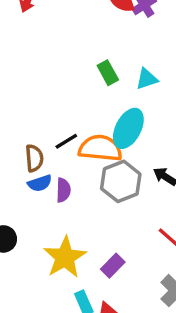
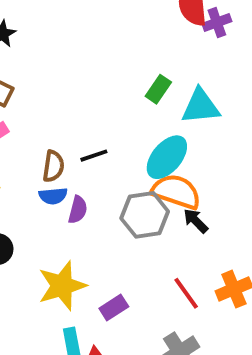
green rectangle: (108, 73) -> (158, 89), turned 50
cyan triangle: (147, 79) -> (201, 106), size x1.5
orange semicircle: (100, 148) -> (176, 192), moved

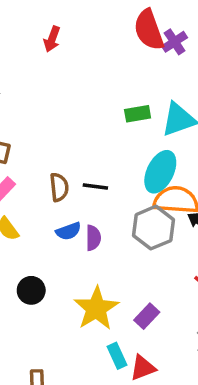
green rectangle: (158, 89) -> (138, 114), turned 60
black line: (94, 156) -> (95, 186), turned 40
brown semicircle: (53, 166) -> (59, 187), moved

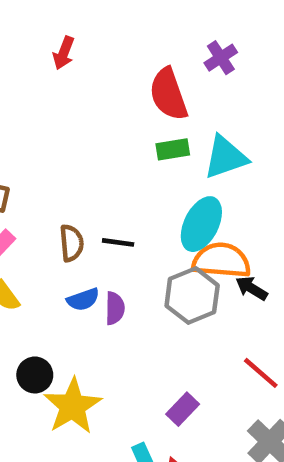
red semicircle: (149, 30) -> (168, 94), moved
yellow star: (96, 308) -> (73, 406), moved

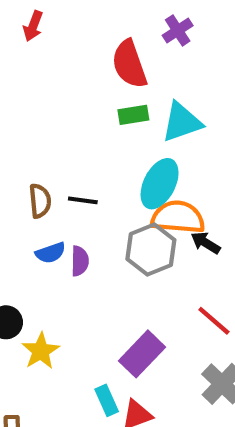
yellow star: (73, 406) -> (41, 351), size x0.7
purple rectangle: (183, 409) -> (142, 354), size x1.5

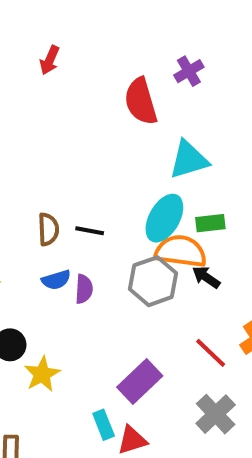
green rectangle: (133, 115) -> (210, 223), moved

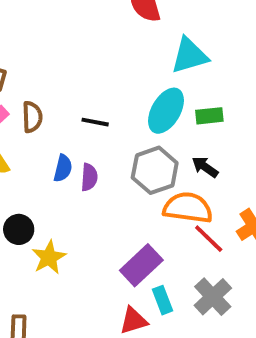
brown semicircle: (48, 229) -> (32, 117), moved
orange semicircle: (181, 251) -> (188, 208), moved
blue semicircle: (56, 280) -> (63, 168), turned -60
cyan rectangle: (104, 425) -> (163, 300), moved

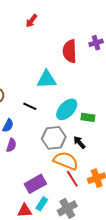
cyan triangle: (189, 56) -> (47, 79), moved
purple semicircle: (89, 177) -> (11, 145), moved
cyan rectangle: (163, 300) -> (42, 204), turned 40

